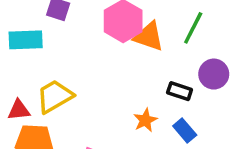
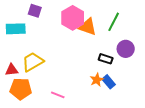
orange star: (145, 120) -> (97, 80), moved

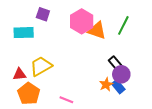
purple circle: (126, 49) -> (121, 74), moved
black rectangle: (106, 59) -> (115, 63), turned 32
orange pentagon: (21, 89) -> (29, 94), turned 30

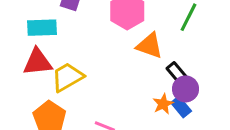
orange triangle: (97, 31) -> (150, 46), moved
red triangle: (20, 74) -> (38, 62), moved, size x1.5

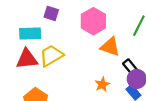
yellow trapezoid: (67, 77) -> (51, 56), moved
orange star: (163, 104) -> (102, 84), moved

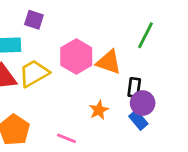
pink hexagon: (93, 21) -> (76, 56), moved
black rectangle: (130, 67) -> (134, 87), turned 48

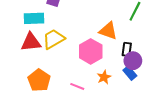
pink hexagon: (76, 56) -> (91, 51), moved
orange star: (99, 110) -> (104, 77), moved

